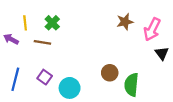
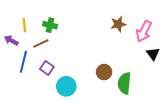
green cross: (52, 23) -> (50, 25), turned -32
brown line: (42, 42) -> (41, 43), turned -35
purple square: (45, 77) -> (47, 68), moved
blue line: (15, 79) -> (23, 62), moved

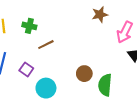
brown star: (118, 24) -> (100, 15), moved
brown line: (41, 43) -> (46, 45), moved

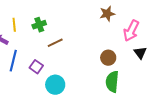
green cross: (29, 26) -> (39, 25), turned -32
brown circle: (84, 74) -> (108, 58), moved

